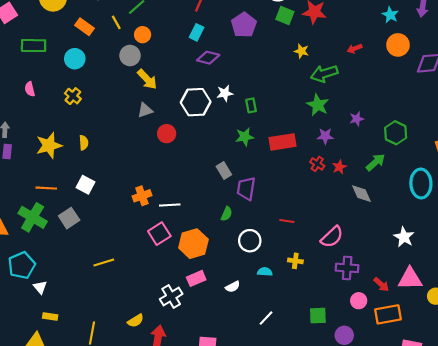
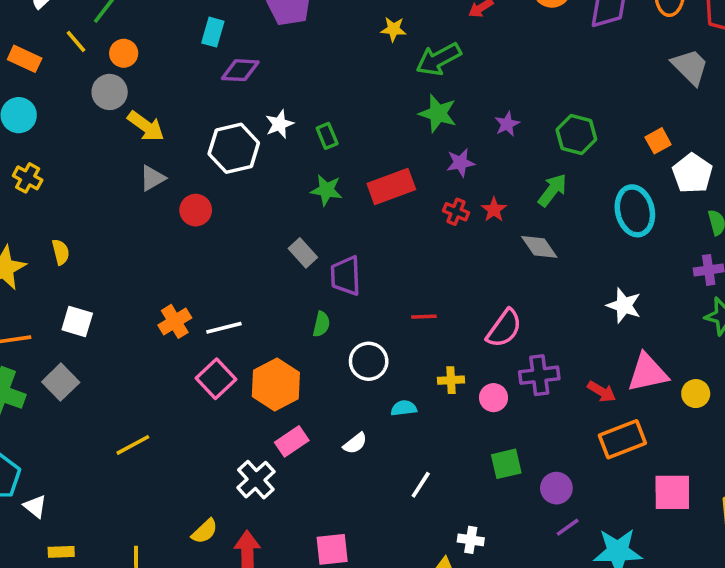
green star: (245, 137) -> (326, 190), turned 30
pink circle: (359, 301) -> (494, 398), moved

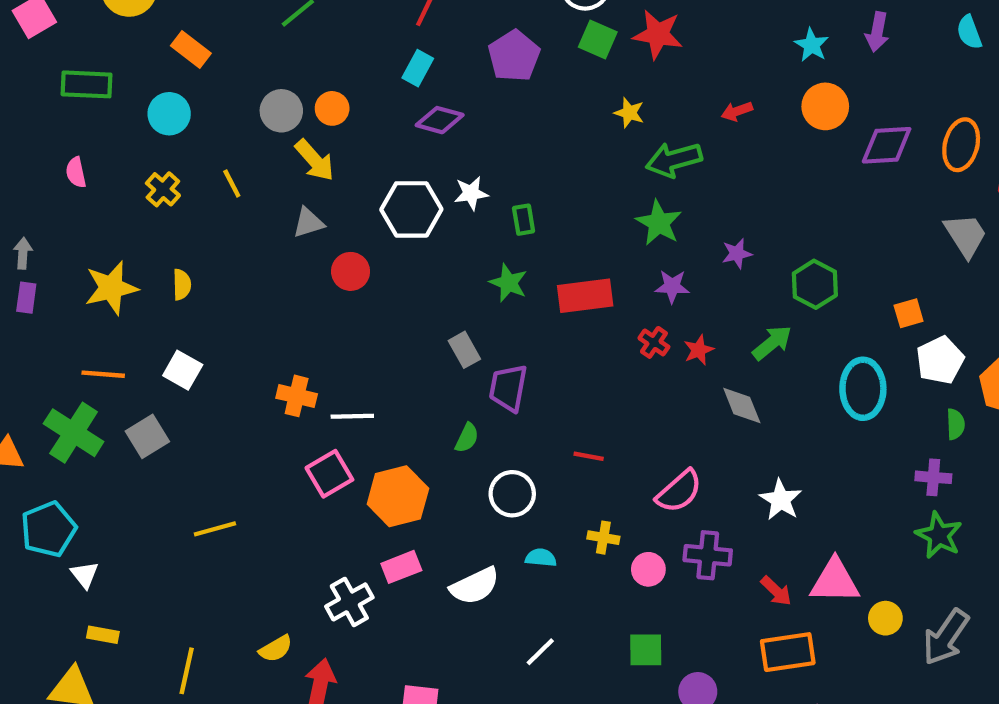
yellow line: (76, 41) -> (232, 183), moved
orange circle: (124, 53) -> (332, 108), moved
white star: (624, 305) -> (781, 500), moved
orange cross: (175, 321) -> (297, 396), turned 32
white semicircle: (355, 443) -> (475, 586), size x1.6

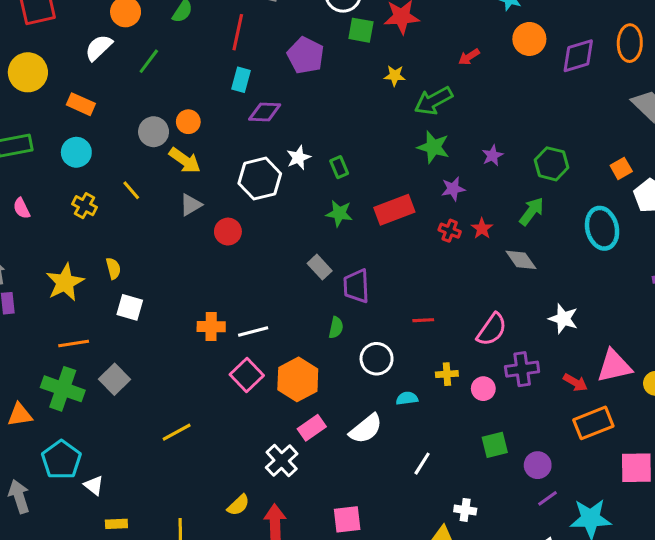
white square: (183, 370) -> (130, 307), moved

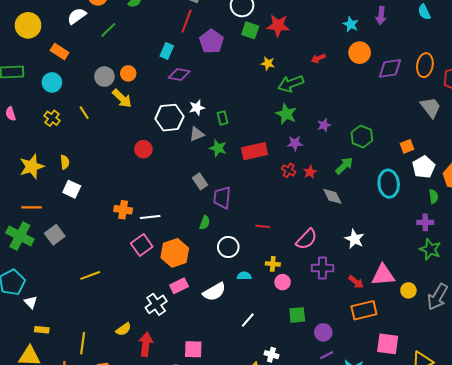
red line: (238, 32) -> (187, 21), moved
gray triangle: (191, 205) -> (197, 134), moved
pink circle: (483, 389) -> (283, 282), moved

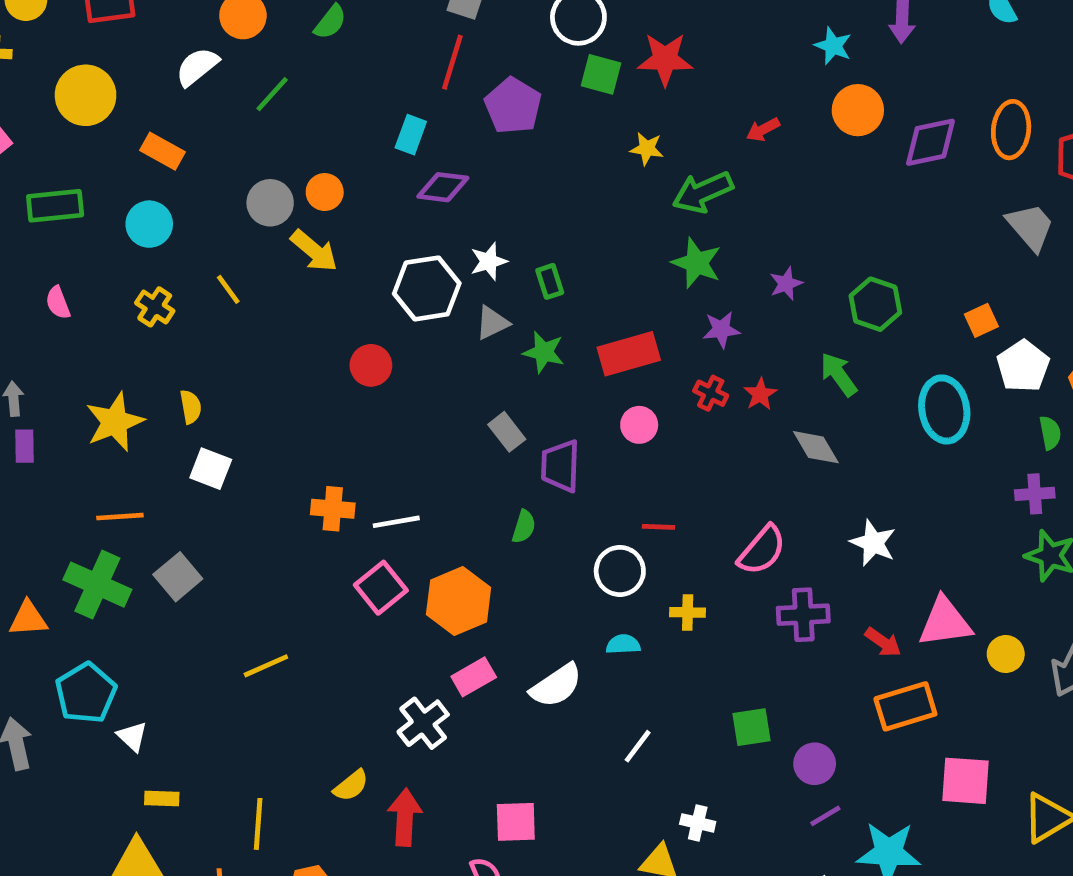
green arrow: (344, 166) -> (839, 374), turned -78
white circle: (228, 247) -> (620, 571), moved
pink circle: (283, 282) -> (639, 425), moved

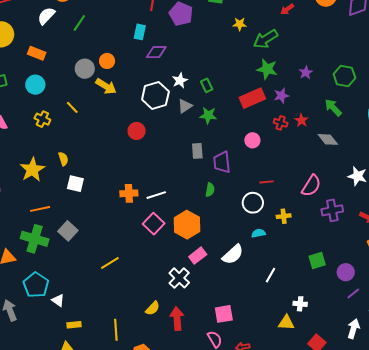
red rectangle: (629, 354) -> (252, 98), moved
gray rectangle: (507, 432) -> (197, 151), turned 42

